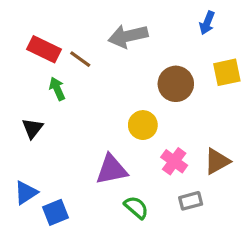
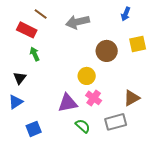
brown line: (80, 59) -> (41, 14), moved
pink cross: (174, 161) -> (94, 98), moved
blue triangle: (26, 193) -> (16, 102), moved
gray rectangle: (191, 201) -> (116, 122), size x1.5

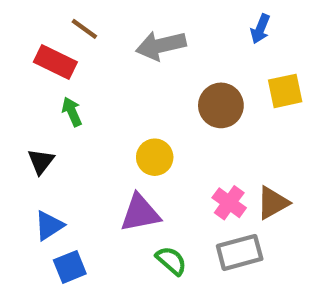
yellow circle: (87, 76) -> (155, 157), moved
pink cross: (94, 98) -> (229, 203), moved
blue triangle: (16, 102) -> (49, 226), moved

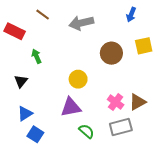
red rectangle: (55, 62) -> (15, 31), moved
blue square: (70, 267) -> (35, 134), turned -35

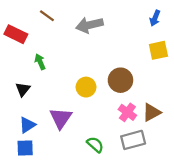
blue arrow: (131, 15) -> (155, 18), moved
brown circle: (111, 53) -> (120, 80), moved
purple triangle: (71, 107) -> (61, 118), moved, turned -45
blue square: (35, 134) -> (25, 148), moved, turned -35

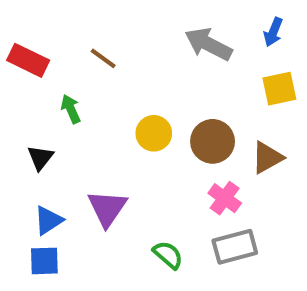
brown line: (47, 16) -> (103, 58), moved
gray arrow: (89, 25) -> (208, 44), moved, turned 40
yellow circle: (86, 87) -> (154, 133), moved
brown triangle: (152, 112) -> (267, 158), moved

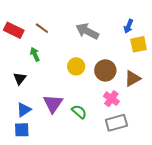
blue arrow: (273, 32) -> (128, 26), moved
gray arrow: (208, 44) -> (87, 31), moved
brown line: (103, 58) -> (42, 28), moved
green semicircle: (168, 255) -> (79, 112), moved

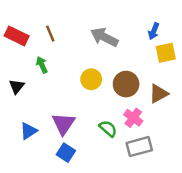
brown line: (42, 28) -> (50, 34), turned 32
black triangle: (20, 79) -> (17, 86), moved
green semicircle: (79, 112) -> (108, 129), moved
blue square: (22, 130) -> (66, 153), moved, turned 35

